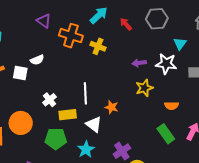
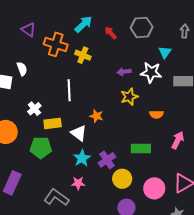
white semicircle: (37, 60) -> (22, 69), turned -88
white line: (85, 93) -> (69, 90), moved
green rectangle: (166, 134) -> (141, 149), moved, turned -54
cyan star: (86, 149) -> (82, 158), moved

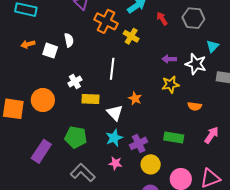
green pentagon: (41, 148) -> (76, 137), moved
pink star: (78, 183) -> (115, 163), moved

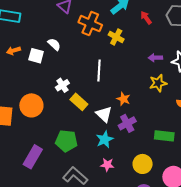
white semicircle: (69, 40) -> (54, 44), turned -32
yellow rectangle: (91, 99) -> (79, 102), turned 42
purple cross: (139, 143) -> (127, 123), moved

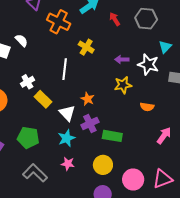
yellow cross: (116, 37) -> (86, 47), moved
green rectangle: (164, 136) -> (112, 136), moved

